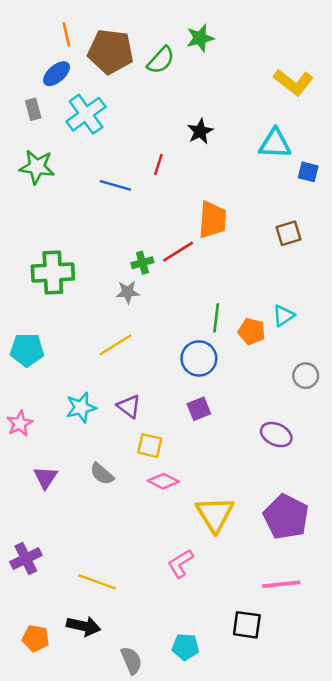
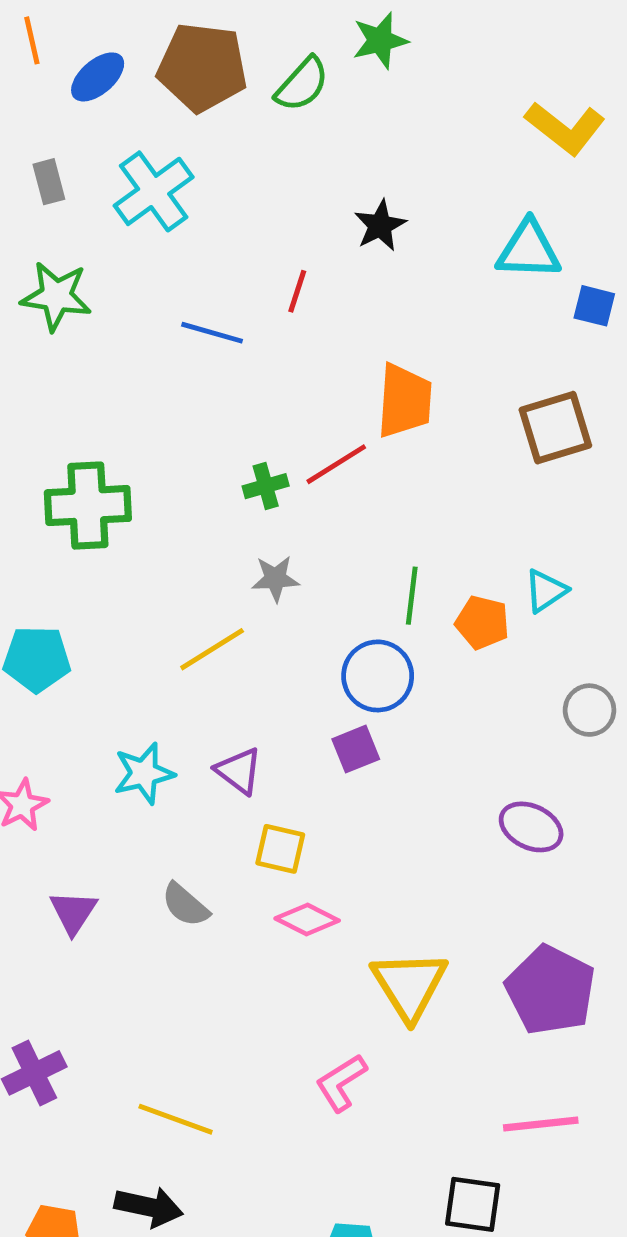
orange line: (66, 34) -> (32, 40), moved
blue ellipse: (57, 74) -> (98, 77), moved
brown square: (289, 233) -> (555, 428), size x1.4
gray star: (128, 292) -> (275, 579), moved
purple square: (199, 409) -> (356, 749), moved

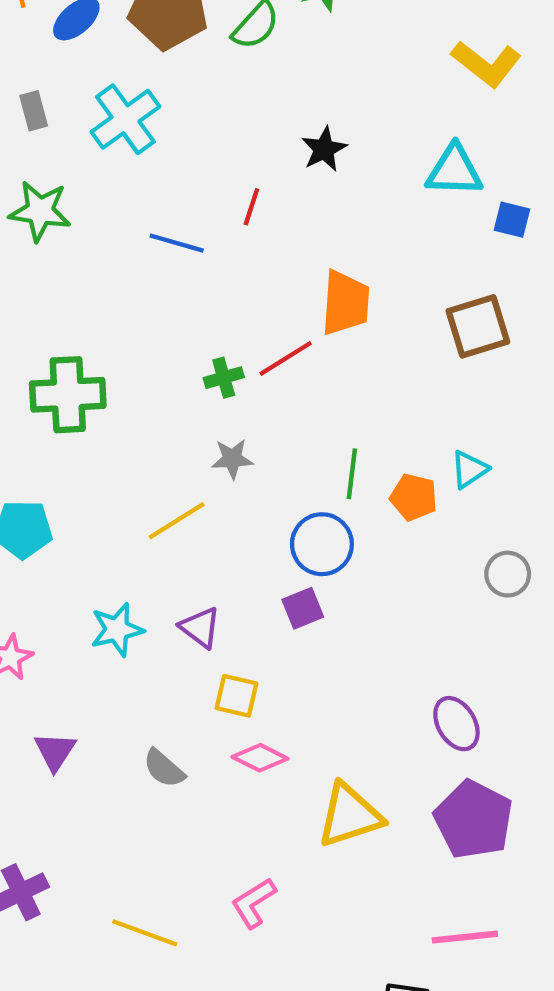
purple ellipse: (531, 827) -> (456, 724), moved, turned 34
gray semicircle: (185, 905) -> (164, 768), moved
yellow triangle: (409, 985) -> (350, 815), turned 44
pink L-shape: (341, 1083) -> (254, 903), moved

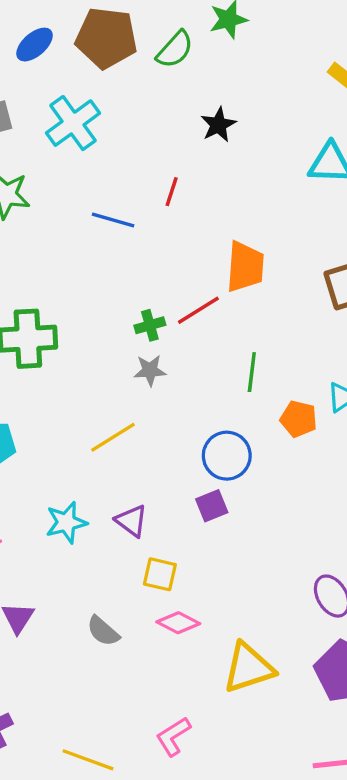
black star: (324, 149) -> (218, 125), moved
gray star: (232, 459) -> (150, 370), moved
green line: (352, 474) -> (252, 372), moved

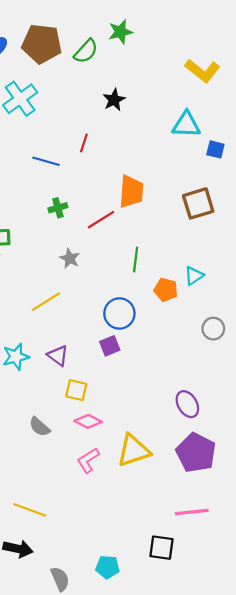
green cross: (150, 325) -> (58, 208), moved
gray star: (150, 370) -> (70, 258), turned 30
pink L-shape: (173, 736) -> (88, 460), moved

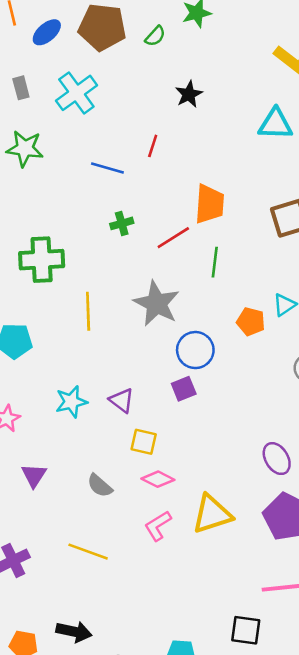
green semicircle: (86, 51) -> (155, 36), size x0.7
gray star: (70, 258) -> (157, 304), moved, size x1.8
green line: (136, 260) -> (215, 262), moved
yellow line: (46, 302) -> (88, 311), moved, turned -60
yellow line: (30, 510) -> (88, 552), moved

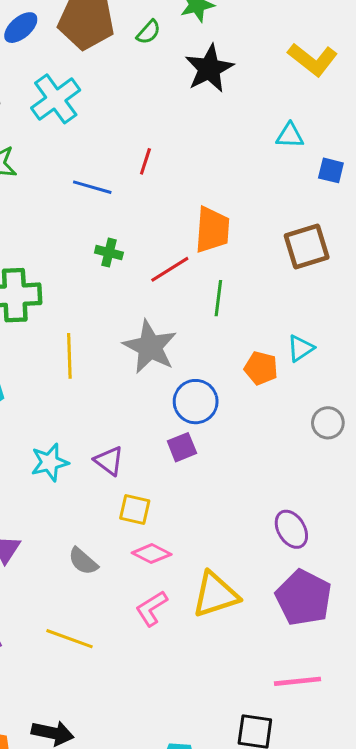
black star: (189, 94) -> (209, 69), moved, size x1.5
cyan triangle: (275, 124) -> (290, 135), size x0.7
green cross: (122, 223) -> (109, 253), turned 30

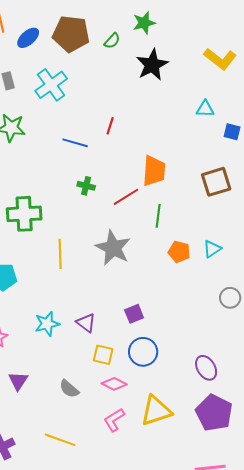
orange pentagon: (261, 368) -> (179, 252), moved
blue circle: (196, 402) -> (143, 352), moved

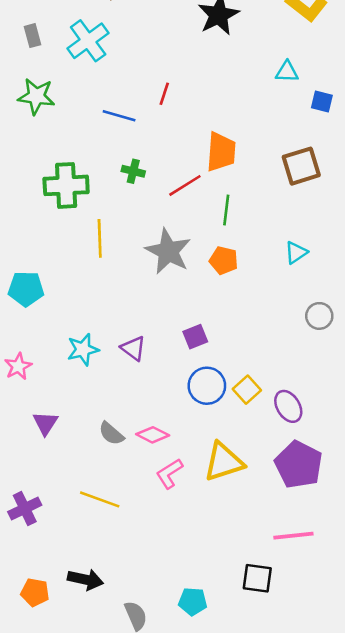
green cross: (24, 214) -> (66, 185), moved
orange pentagon: (179, 252) -> (224, 260), moved
yellow line: (60, 254) -> (100, 238), moved
yellow square: (103, 355) -> (247, 390), moved, turned 35
pink diamond: (114, 384) -> (153, 435), moved

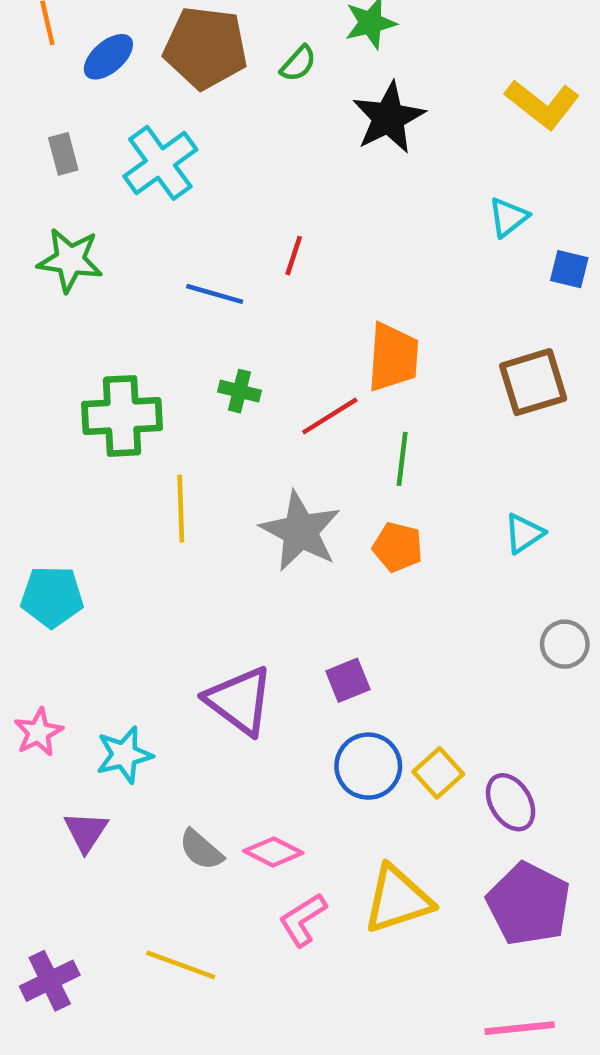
cyan triangle: (287, 72) -> (508, 217), turned -40
purple triangle: (133, 348) -> (239, 701), size x1.6
cyan star: (83, 350) -> (124, 755), moved

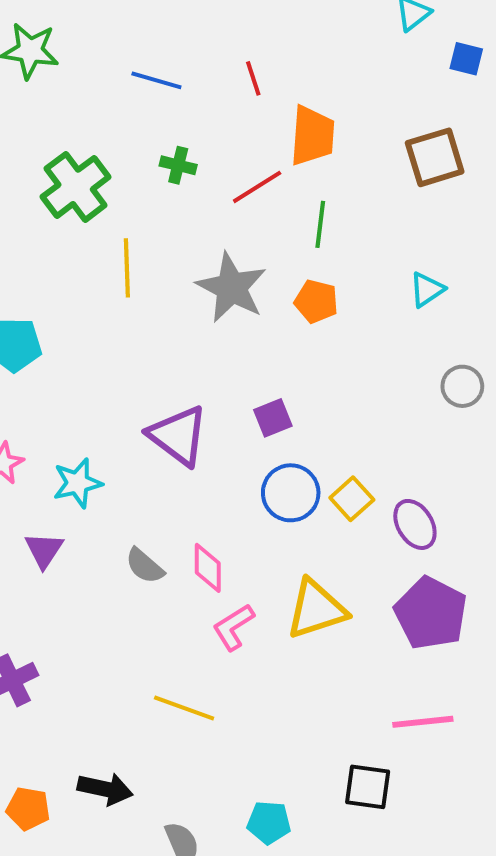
red line: (294, 256) -> (253, 78), moved, turned -36
green cross: (122, 416) -> (76, 187), turned -34
pink diamond: (273, 852) -> (208, 568), turned 63
yellow line: (181, 965) -> (184, 708), moved

